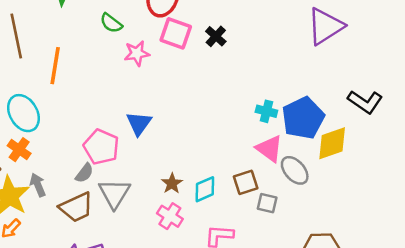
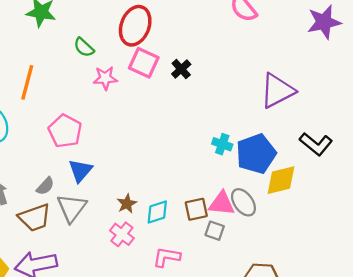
purple triangle: (325, 26) -> (277, 91), moved
blue triangle: (139, 123) -> (80, 171), moved
pink pentagon: (101, 147) -> (65, 131), moved
pink triangle: (269, 149) -> (222, 204), moved, turned -36

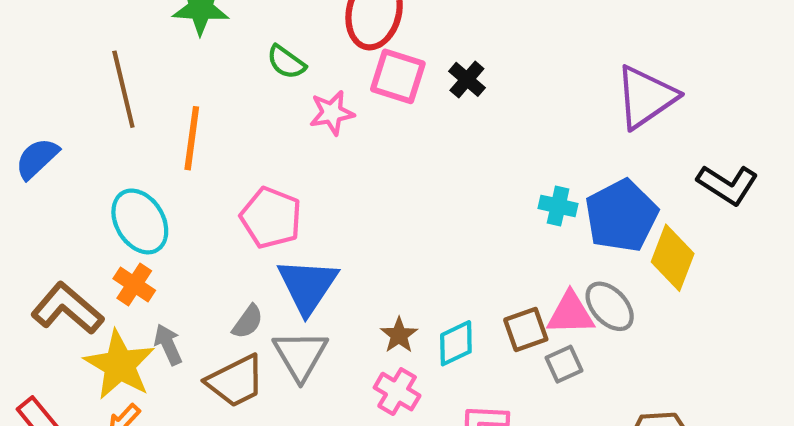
blue triangle: (80, 171) -> (308, 286), size x1.4
yellow diamond: (281, 180) -> (673, 258), turned -48
gray square: (215, 231) -> (564, 364), turned -36

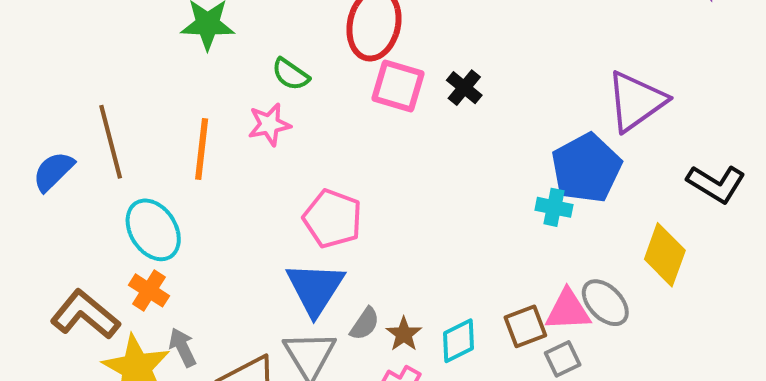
brown line: (123, 89) -> (111, 142), moved
pink star: (332, 113) -> (269, 124), moved
blue pentagon: (621, 216) -> (586, 168), moved
pink pentagon: (271, 218) -> (333, 219), moved
gray semicircle: (248, 322) -> (365, 324), moved

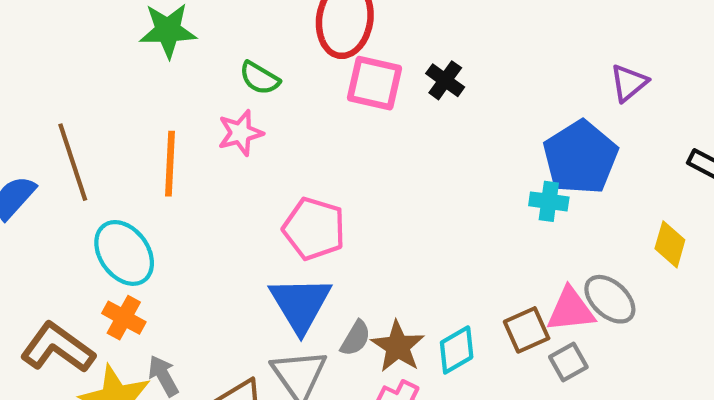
purple triangle: (636, 101) -> (629, 83), size x0.6
yellow diamond: (665, 255) -> (670, 244), size x0.7
brown star: (404, 334) -> (398, 347), size x1.4

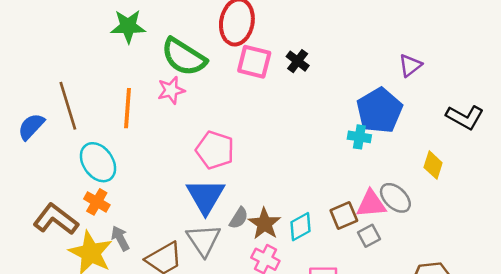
green semicircle: (260, 78) -> (184, 57), size x1.8

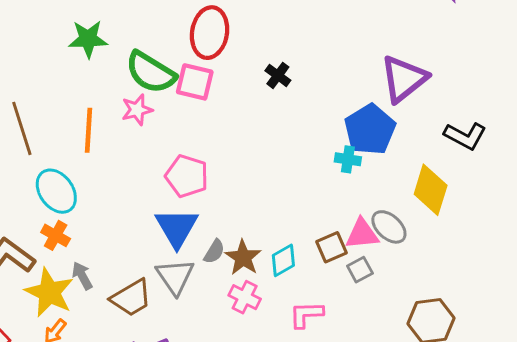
pink square: (254, 62) -> (195, 82), moved
purple triangle: (410, 65) -> (404, 79), size x1.8
yellow diamond: (433, 165) -> (431, 190), size x1.6

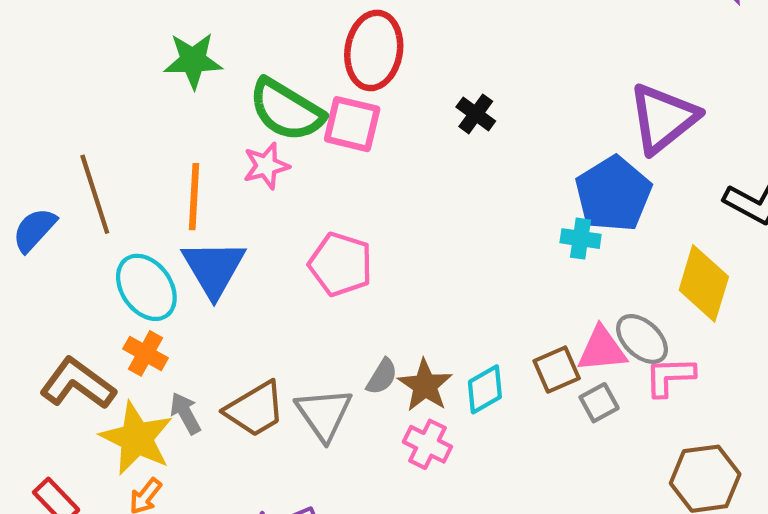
blue triangle: (177, 228) -> (214, 268), moved
brown trapezoid: (131, 298) -> (255, 409), moved
pink L-shape: (306, 314) -> (670, 376), moved

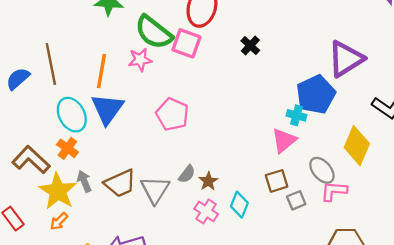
pink triangle: (602, 350) -> (284, 140), moved, turned -40
brown star: (425, 385) -> (208, 181), size x0.7
cyan diamond: (485, 389) -> (239, 205), moved, turned -45

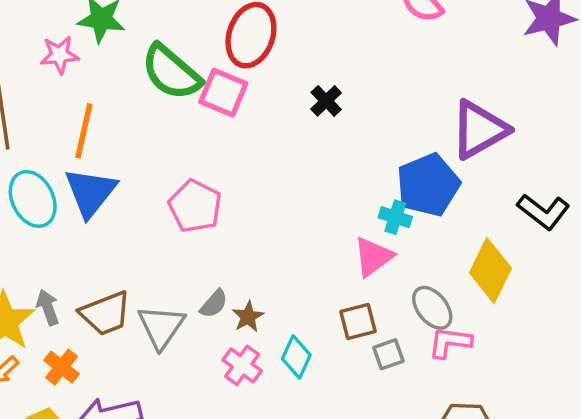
pink star: (140, 60) -> (59, 55), moved
orange cross: (67, 148) -> (62, 367), moved

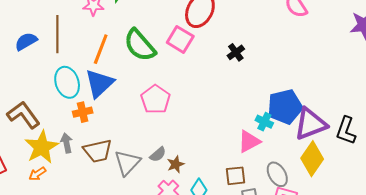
green semicircle: (171, 72) -> (140, 45), moved
purple triangle: (479, 130) -> (311, 124), moved
black L-shape: (543, 211) -> (346, 131), turned 64
orange cross: (62, 367) -> (83, 112), moved, turned 30

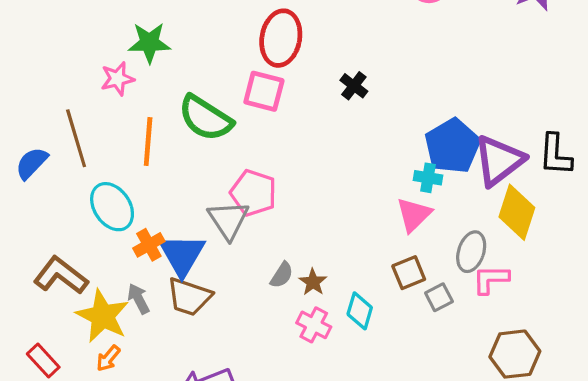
blue triangle: (99, 83) -> (182, 255), moved
brown trapezoid: (98, 151) -> (189, 297), turned 48
gray triangle: (127, 163) -> (228, 220), moved
gray ellipse: (277, 174) -> (471, 252), turned 65

